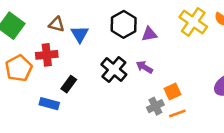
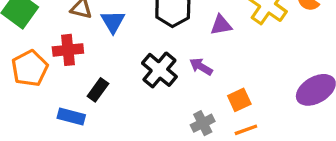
purple triangle: (149, 34) -> (221, 25), moved
gray cross: (155, 106) -> (203, 123), moved

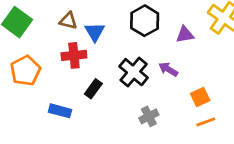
red cross: (68, 50) -> (74, 55), moved
black rectangle: (98, 90) -> (93, 89), moved
gray cross: (203, 123) -> (149, 116), moved

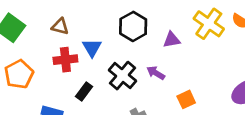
blue triangle: (95, 32) -> (92, 48), moved

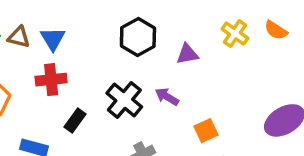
yellow cross: (209, 24) -> (235, 34), size x0.7
brown triangle: (60, 26) -> (19, 37), moved
blue triangle: (92, 48) -> (53, 39), moved

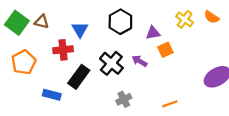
blue triangle: (53, 39) -> (80, 30), moved
black rectangle: (75, 120) -> (79, 77), size x1.5
orange square: (206, 131) -> (165, 50), moved

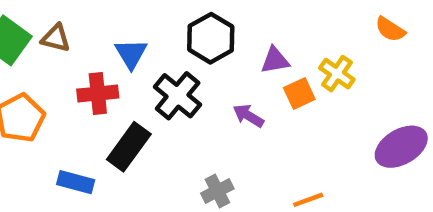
yellow cross: (185, 19) -> (337, 74), moved
black cross: (111, 63) -> (178, 96), moved

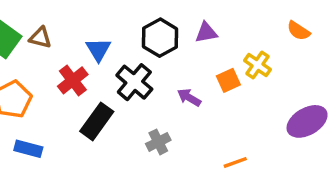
purple triangle: (275, 60) -> (206, 32), moved
red cross: (98, 94) -> (73, 80), turned -32
blue rectangle: (76, 182) -> (28, 149), moved
gray cross: (217, 191) -> (158, 142), moved

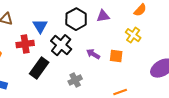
orange semicircle: (299, 31) -> (140, 10), moved, turned -80
red cross: (73, 80) -> (25, 44), turned 30
orange square: (228, 80) -> (116, 56), moved, turned 32

